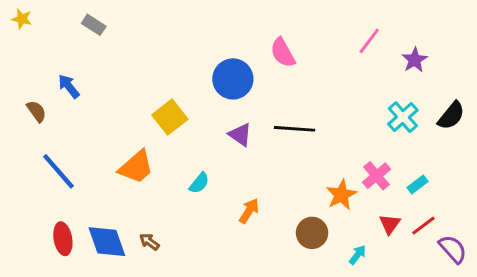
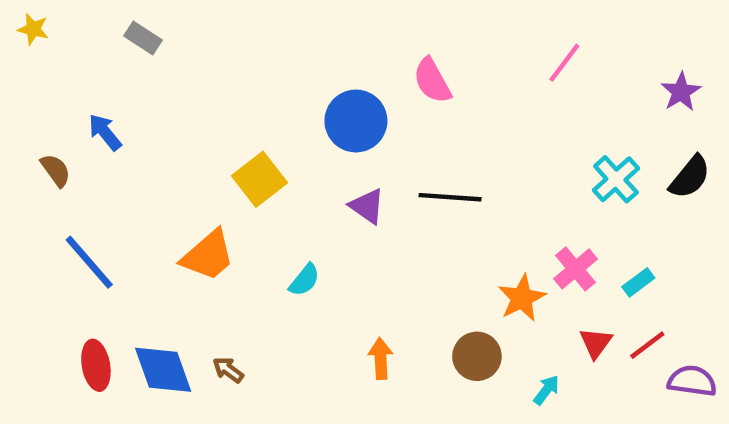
purple star: (415, 60) -> (681, 92), moved
orange arrow: (249, 211) -> (381, 359), moved, turned -35
purple semicircle: (453, 249) -> (692, 381), turned -40

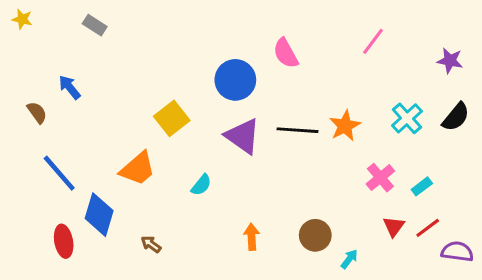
purple star: (681, 92) -> (450, 61), turned -30
purple triangle: (367, 206) -> (243, 136), size x1.5
orange star: (522, 298) -> (345, 126), moved
blue diamond: (163, 370) -> (99, 215), moved, turned 36
cyan arrow: (546, 390) -> (349, 259), moved

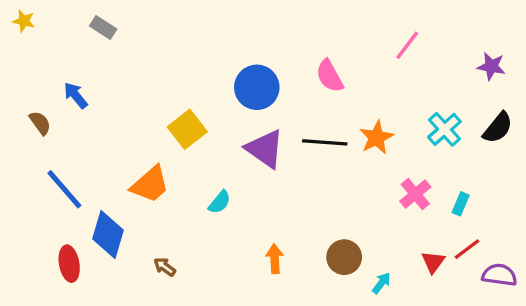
pink semicircle: (286, 53) -> (330, 76), moved
cyan rectangle: (422, 186) -> (461, 204), turned -30
red triangle: (394, 226) -> (433, 262), moved

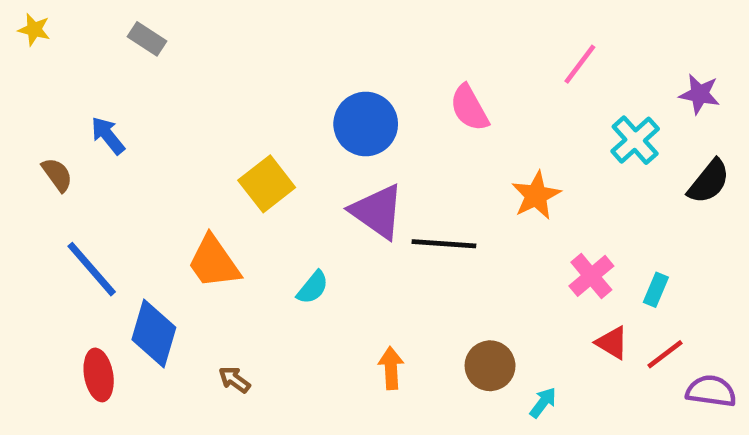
cyan cross: (444, 129) -> (635, 140), moved
black line: (325, 142) -> (444, 244), moved
orange trapezoid: (150, 184) -> (214, 262), turned 96
red triangle: (433, 262) -> (612, 343), moved, turned -35

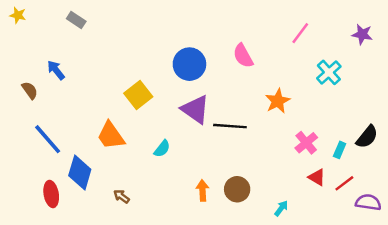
purple star: (700, 94) -> (362, 34), moved
black semicircle: (709, 182) -> (367, 137), moved
brown circle: (490, 366) -> (237, 189), moved

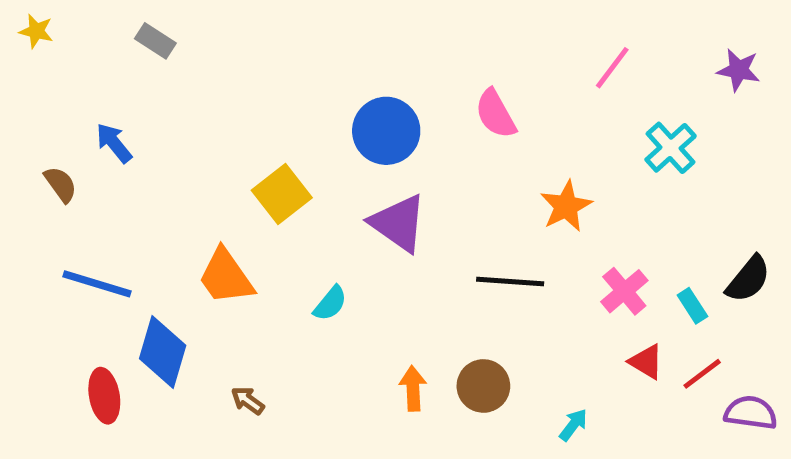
black line: (230, 126) -> (510, 281), moved
blue line: (48, 139) -> (97, 284), turned -32
cyan rectangle: (340, 150) -> (692, 306), turned -56

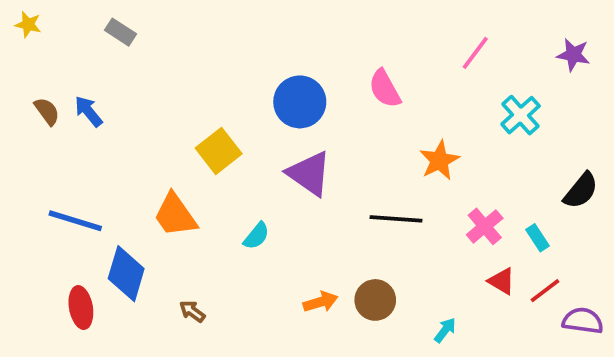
brown semicircle: (61, 184) -> (47, 111), moved
black semicircle: (748, 279) -> (581, 191), moved
orange arrow: (413, 388) -> (321, 302), turned 76

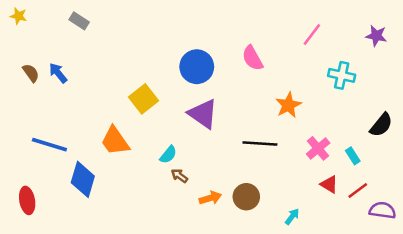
cyan cross: (521, 115) -> (342, 75), turned -35
red ellipse: (81, 308) -> (27, 200), moved
brown arrow: (192, 311) -> (179, 176), moved

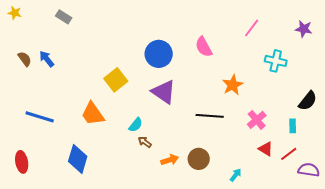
cyan rectangle: (353, 156) -> (293, 126), moved, turned 32
blue diamond: (83, 179) -> (78, 159), moved

